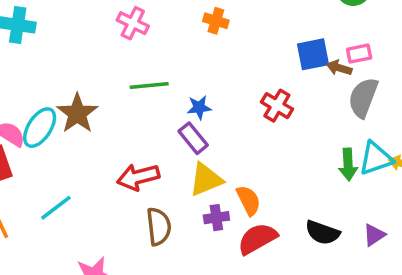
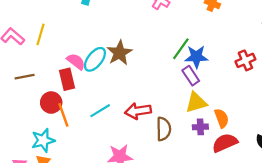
green line: (149, 85) -> (181, 49), moved, turned -55
red cross: (277, 106) -> (245, 60), turned 30
blue star: (199, 107) -> (196, 57), size x1.5
red arrow: (138, 177) -> (138, 111), moved

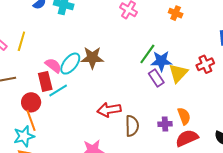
brown star: (120, 53) -> (92, 58), turned 30
yellow triangle: (196, 102) -> (178, 73), moved, turned -30
cyan line: (100, 111) -> (58, 90), moved
orange line: (63, 115) -> (31, 120), moved

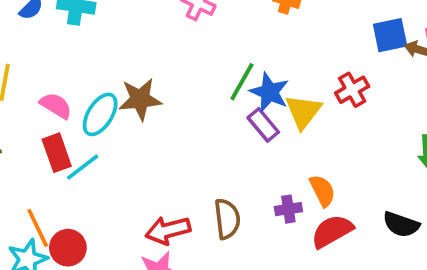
blue star: (161, 61) -> (269, 92), turned 30
pink semicircle: (53, 65) -> (56, 106), moved
red circle: (31, 102) -> (68, 248), moved
red arrow: (109, 110) -> (168, 230), moved

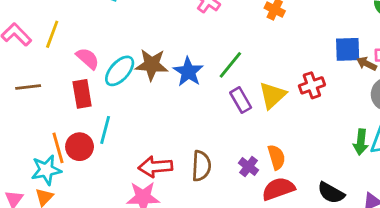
blue star: (269, 92) -> (188, 72), moved
cyan line: (83, 167) -> (105, 130), moved, turned -48
purple cross: (288, 209) -> (249, 167), turned 36
red circle: (68, 248) -> (80, 147), moved

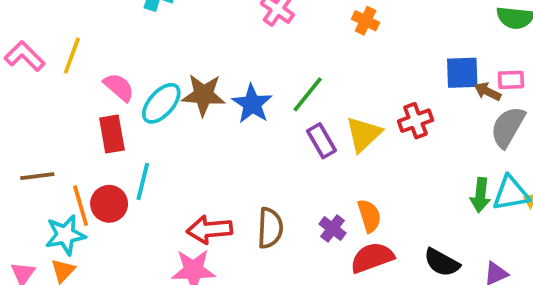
brown line: (28, 87) -> (37, 176), moved

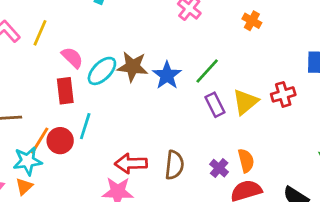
orange line: (81, 206) -> (40, 141), turned 44

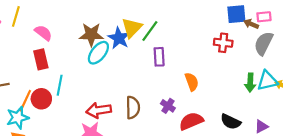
cyan ellipse: (102, 71) -> (98, 53), moved
red cross: (283, 94) -> (223, 43), moved, turned 30
yellow triangle: (245, 102) -> (132, 28), moved
purple rectangle: (215, 105) -> (159, 57), turned 30
orange semicircle: (246, 161) -> (192, 82), moved

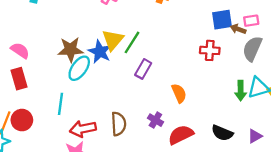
purple rectangle: (159, 57) -> (143, 69), turned 36
cyan line: (60, 85) -> (60, 104), moved

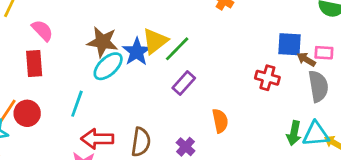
gray semicircle: (252, 49) -> (318, 86), turned 135

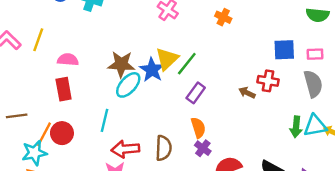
pink semicircle: (42, 30) -> (68, 60), turned -36
brown arrow: (306, 59) -> (247, 93), moved
orange semicircle: (220, 121) -> (198, 128), moved

